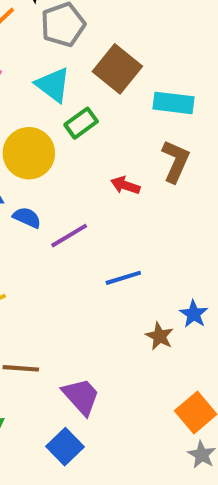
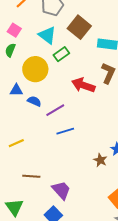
red arrow: (125, 185) -> (83, 85), size x1.6
blue line: (123, 278) -> (65, 131), moved

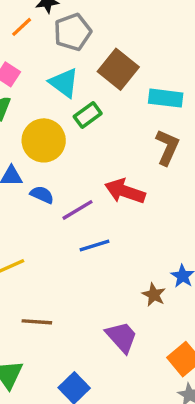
red arrow: (83, 85) -> (125, 191), moved
purple trapezoid: (61, 190) -> (122, 337), moved

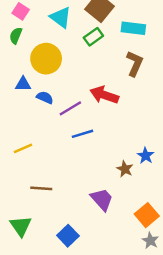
green rectangle: (88, 115) -> (93, 37), moved

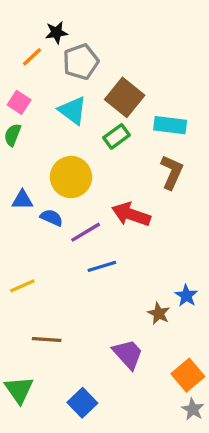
yellow circle: (46, 59) -> (71, 177), moved

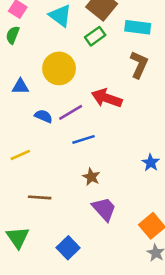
blue semicircle: (52, 218) -> (44, 116), moved
brown star: (159, 313) -> (91, 177), moved

